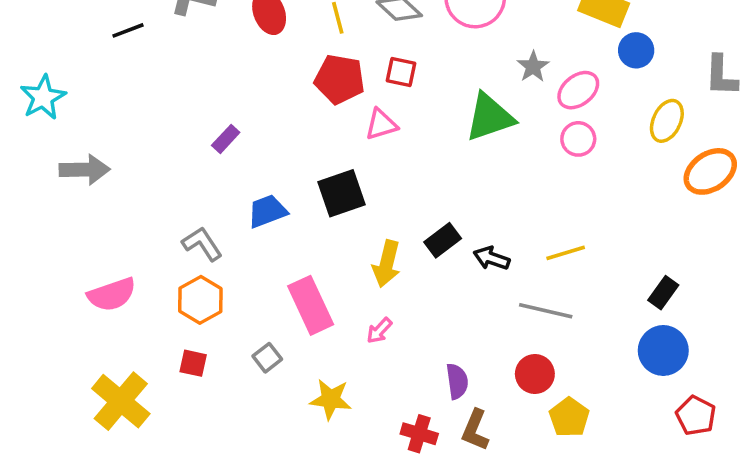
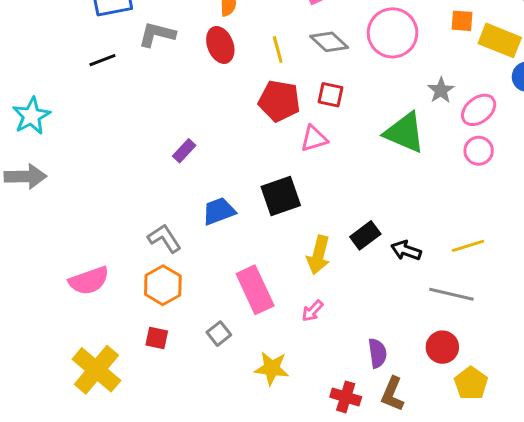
green triangle: (490, 117) -> (405, 133), turned 42
gray arrow: (85, 170) -> (25, 176), moved

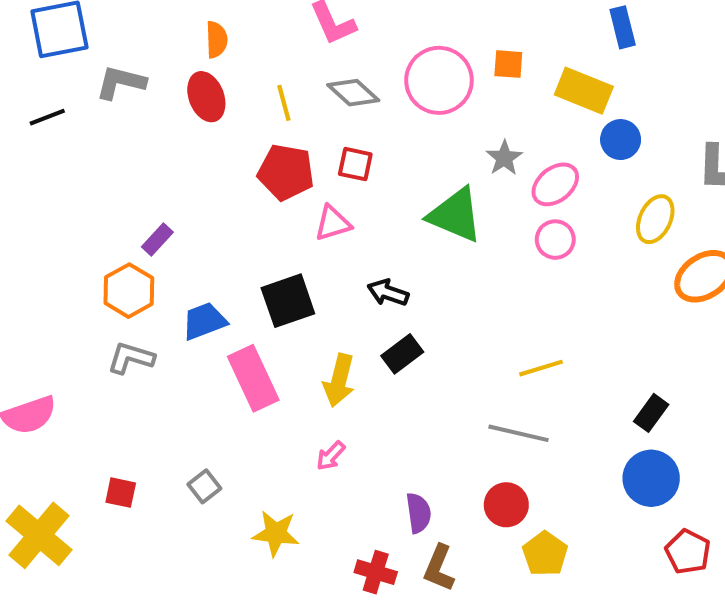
orange square: (462, 21) -> (508, 64), moved
gray L-shape: (164, 238) -> (131, 358), turned -40
black arrow: (406, 250) -> (388, 293), moved
orange hexagon: (163, 285) -> (129, 291), moved
pink rectangle: (255, 290) -> (253, 378), moved

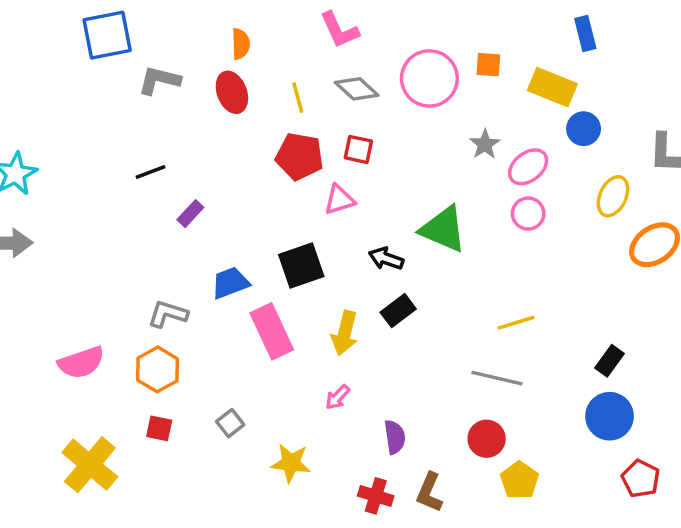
black line: (47, 117) -> (151, 172), moved
green triangle: (455, 215) -> (443, 229), moved
orange hexagon: (129, 291) -> (157, 369), moved
purple semicircle: (419, 513) -> (395, 437), moved

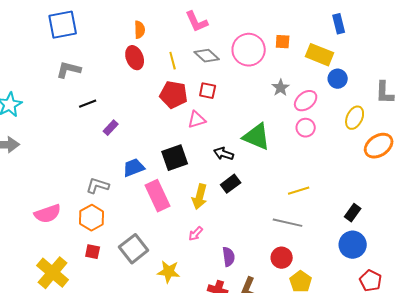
gray L-shape: (159, 80) -> (69, 70), moved
gray square: (230, 423) -> (134, 249), size x1.8

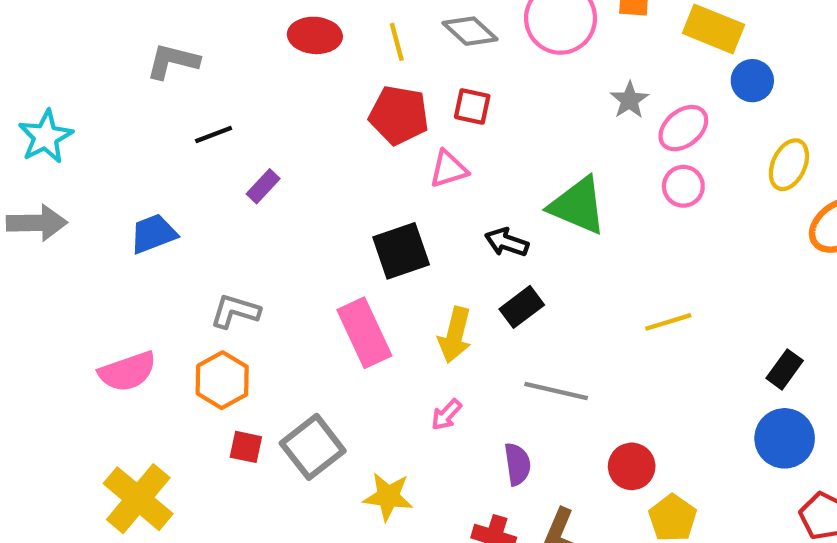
red ellipse: (135, 58) -> (315, 35), turned -65
blue trapezoid: (134, 168) -> (153, 234), moved
gray line: (288, 223) -> (556, 391), moved
red square: (93, 252) -> (246, 447), moved

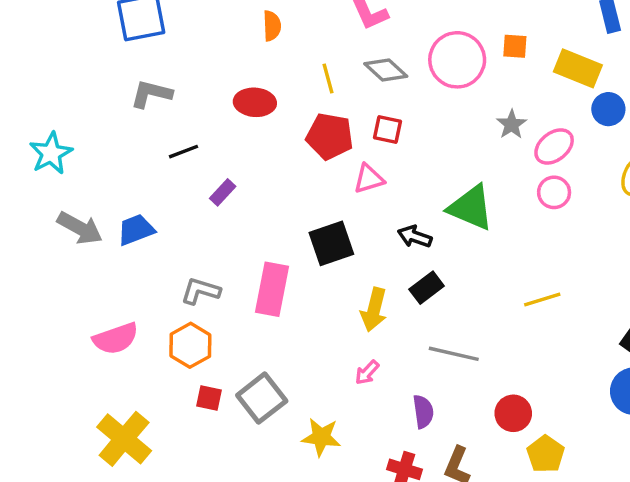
red ellipse: (315, 35) -> (255, 102), moved
gray arrow: (37, 223) -> (80, 228), moved, turned 30
pink rectangle: (364, 333) -> (272, 289), moved, turned 36

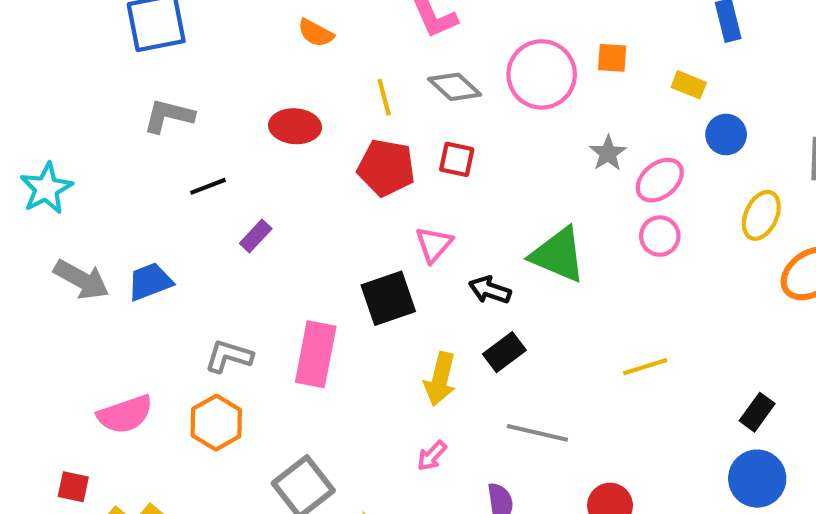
orange semicircle: (272, 26) -> (316, 33), turned 120
yellow rectangle: (578, 68) -> (689, 85), size x0.6
pink triangle: (369, 179) -> (434, 244), moved, turned -32
red square: (209, 398) -> (73, 487), moved

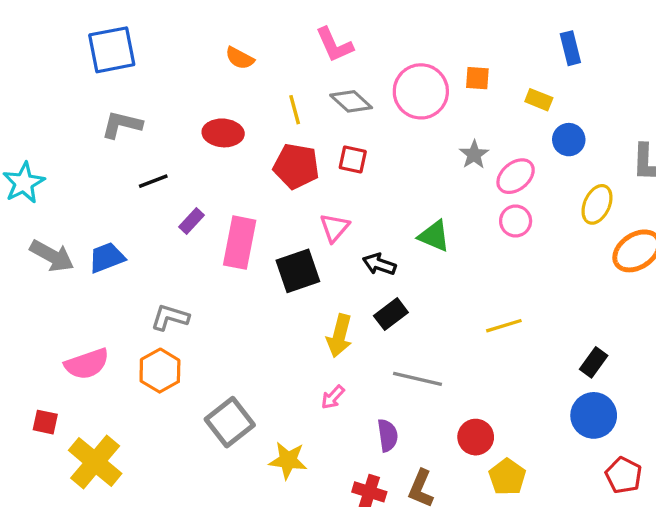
green triangle: (558, 255) -> (434, 236), size x0.7
pink rectangle: (316, 354) -> (240, 243), moved

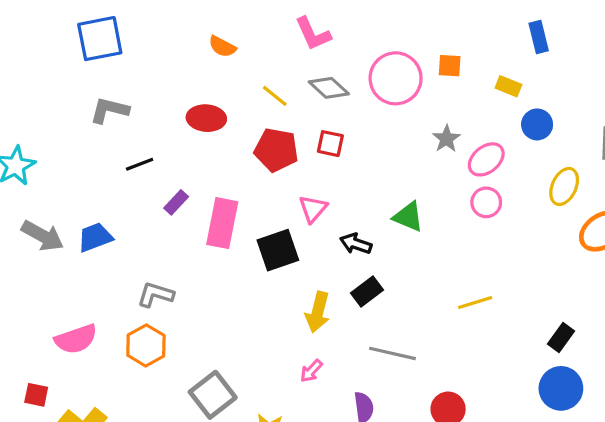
yellow line: (295, 110) -> (275, 96), turned -36

